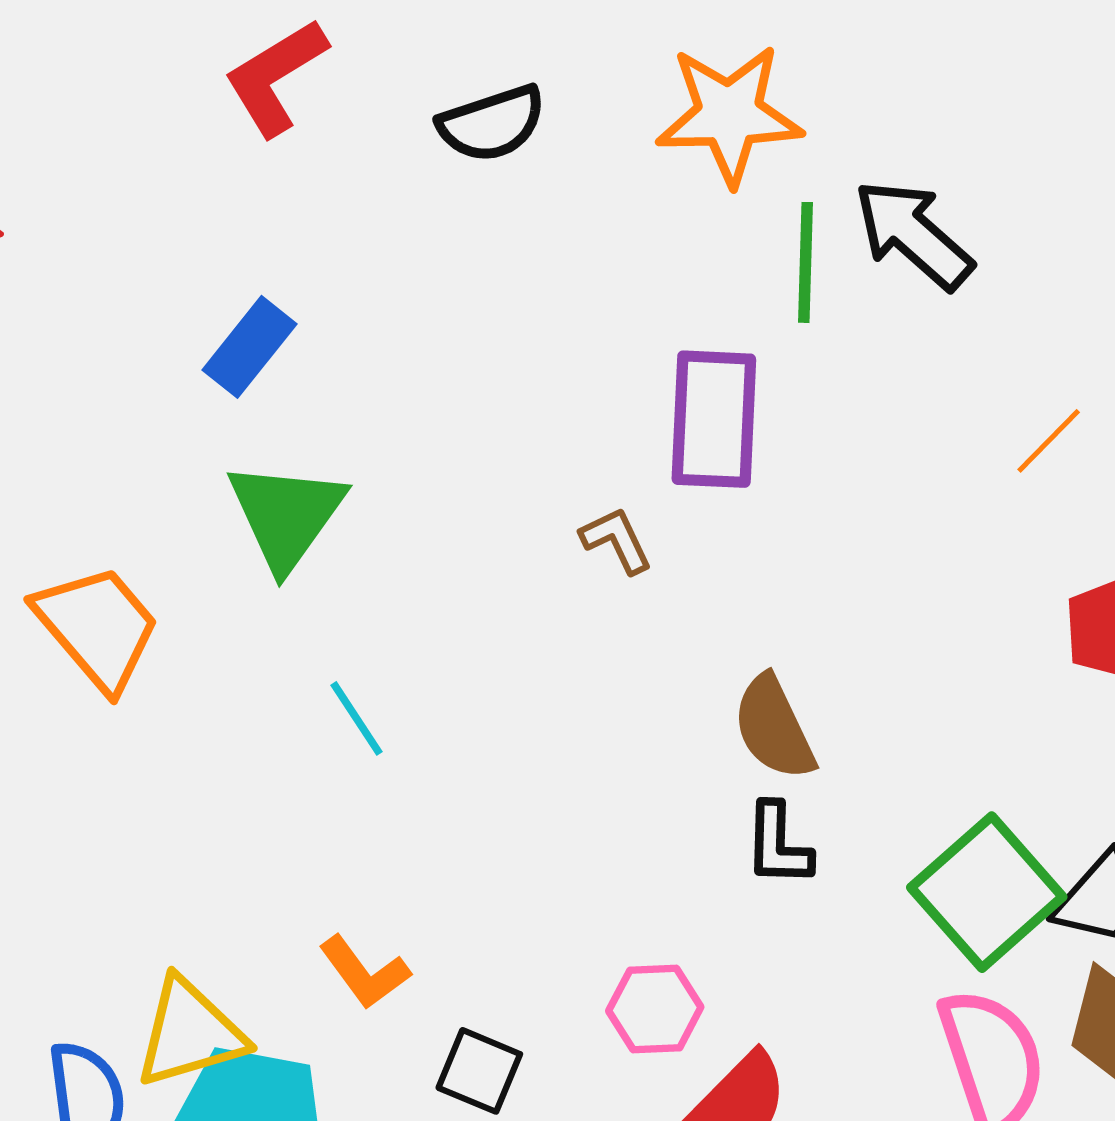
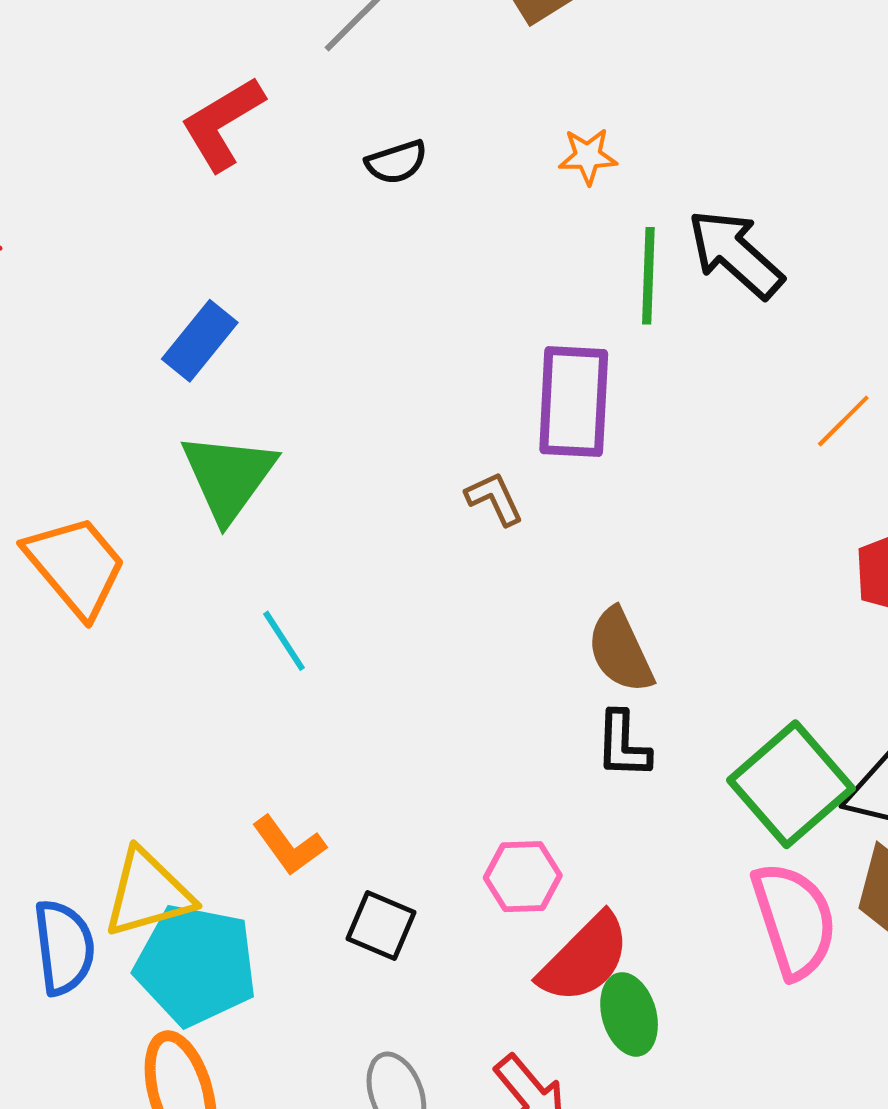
orange star: (729, 115) -> (588, 156), size x0.5
black semicircle: (492, 124) -> (396, 162), size x0.7

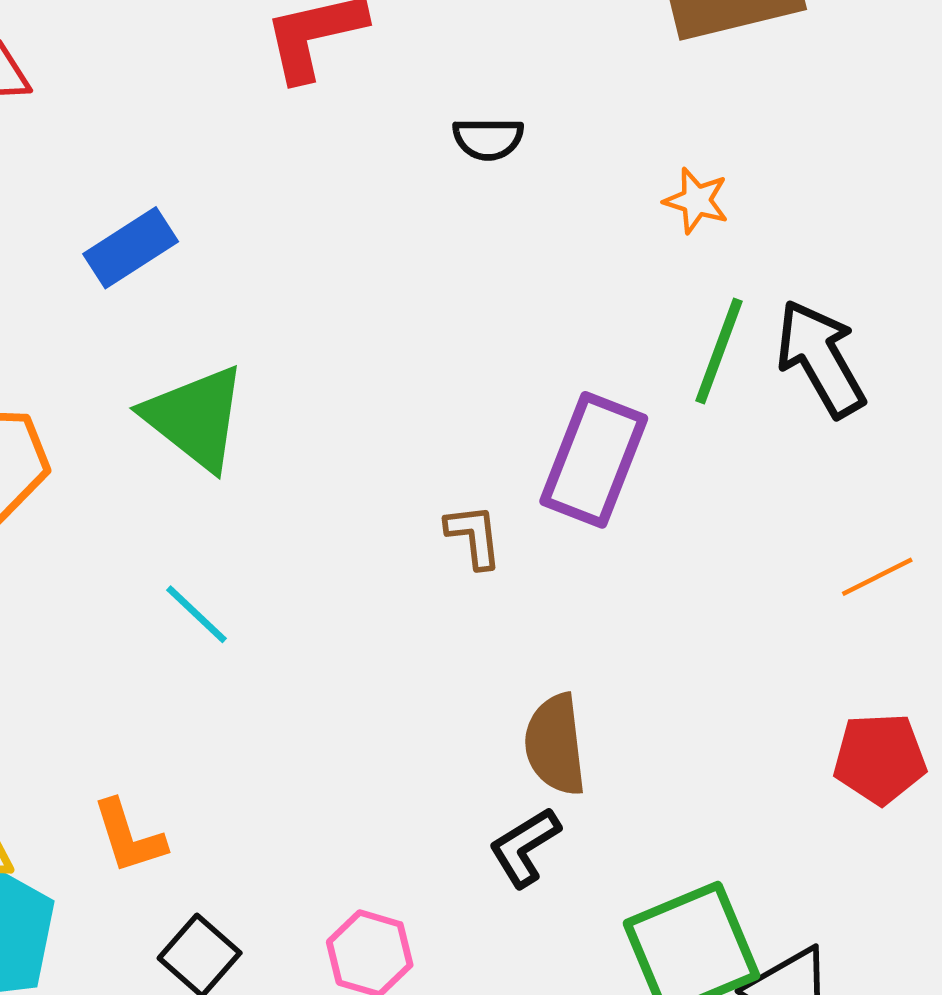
blue rectangle: (200, 341) -> (131, 248), moved
green triangle: (228, 477) -> (195, 418), turned -46
cyan line: (284, 641) -> (196, 614), turned -32
black L-shape: (623, 745) -> (525, 847), turned 38

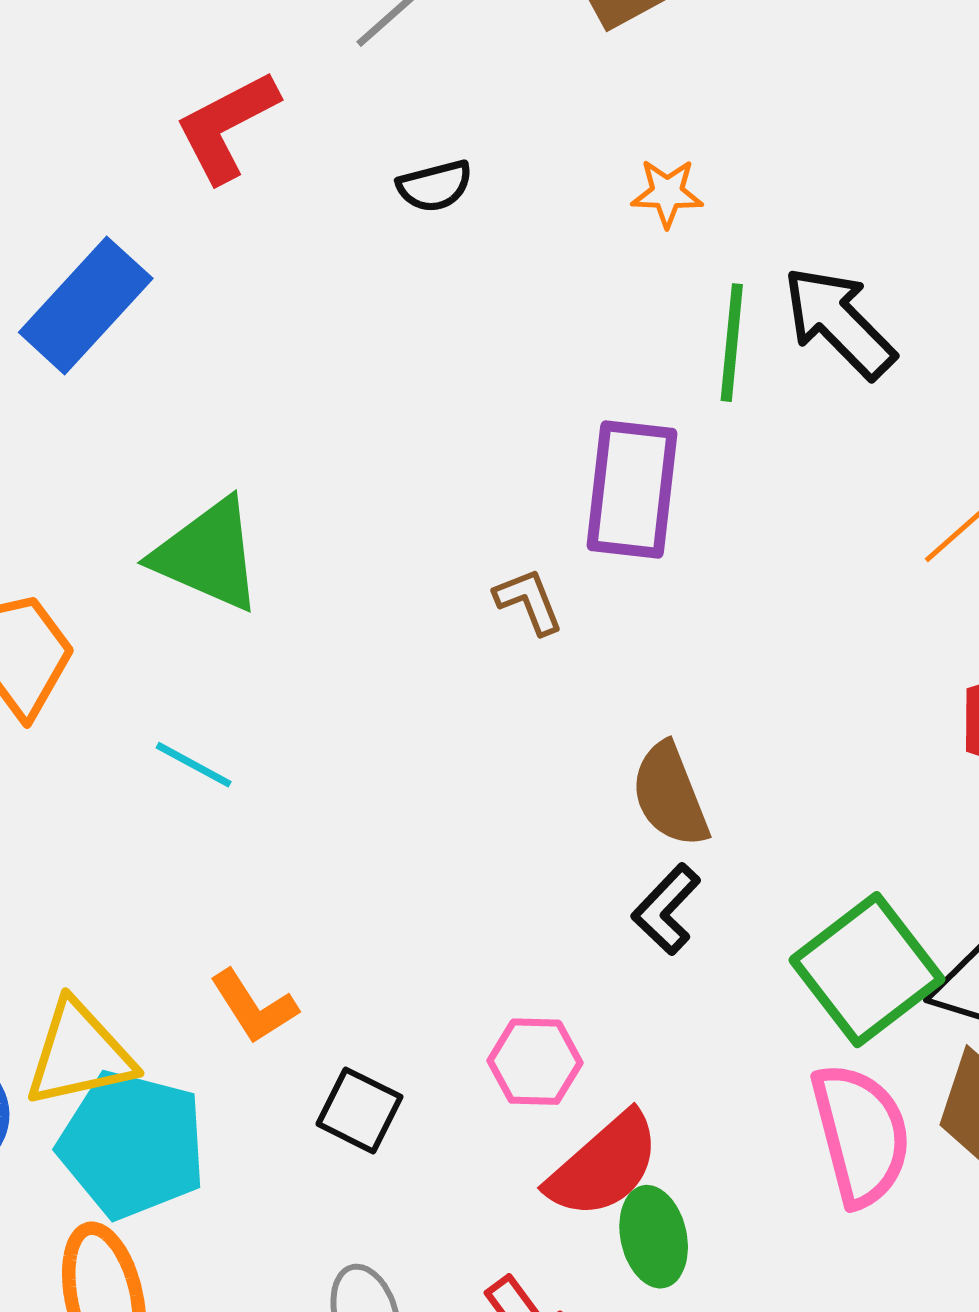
blue rectangle: (131, 248) -> (86, 305), moved, size x1.4
cyan line: (196, 614) -> (194, 765), moved

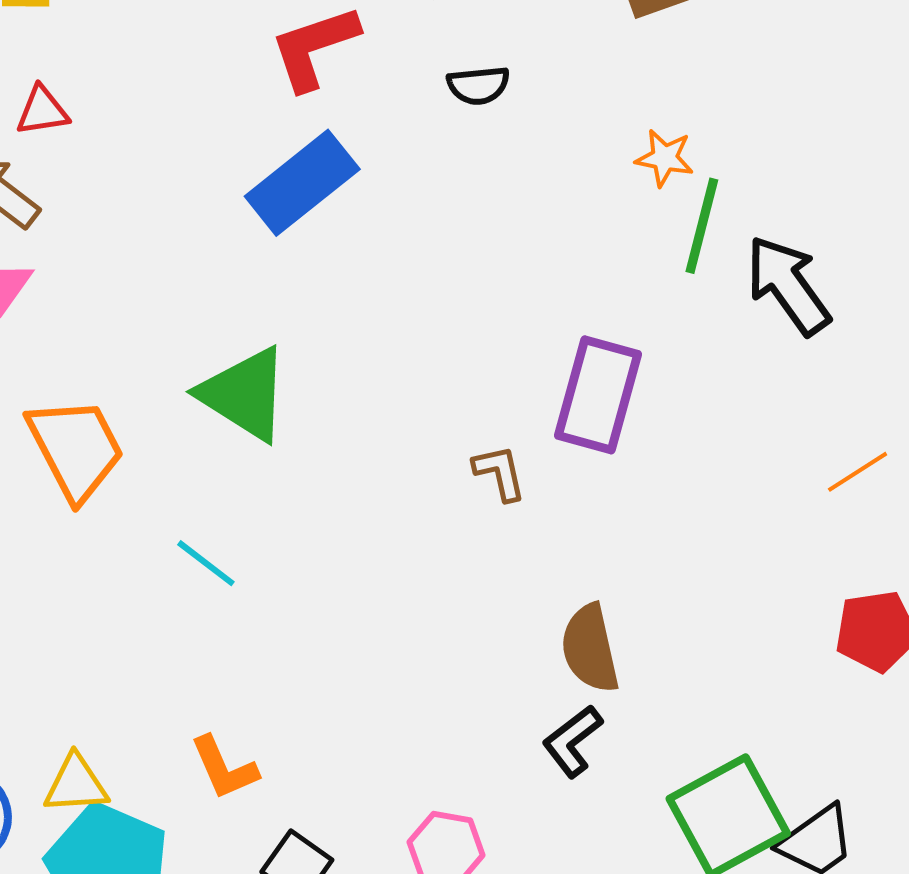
black semicircle: (435, 186) -> (478, 85), moved
blue rectangle: (86, 305) -> (302, 183), moved
green line: (732, 343) -> (702, 226), moved
yellow triangle: (79, 1054) -> (76, 784), size x0.7

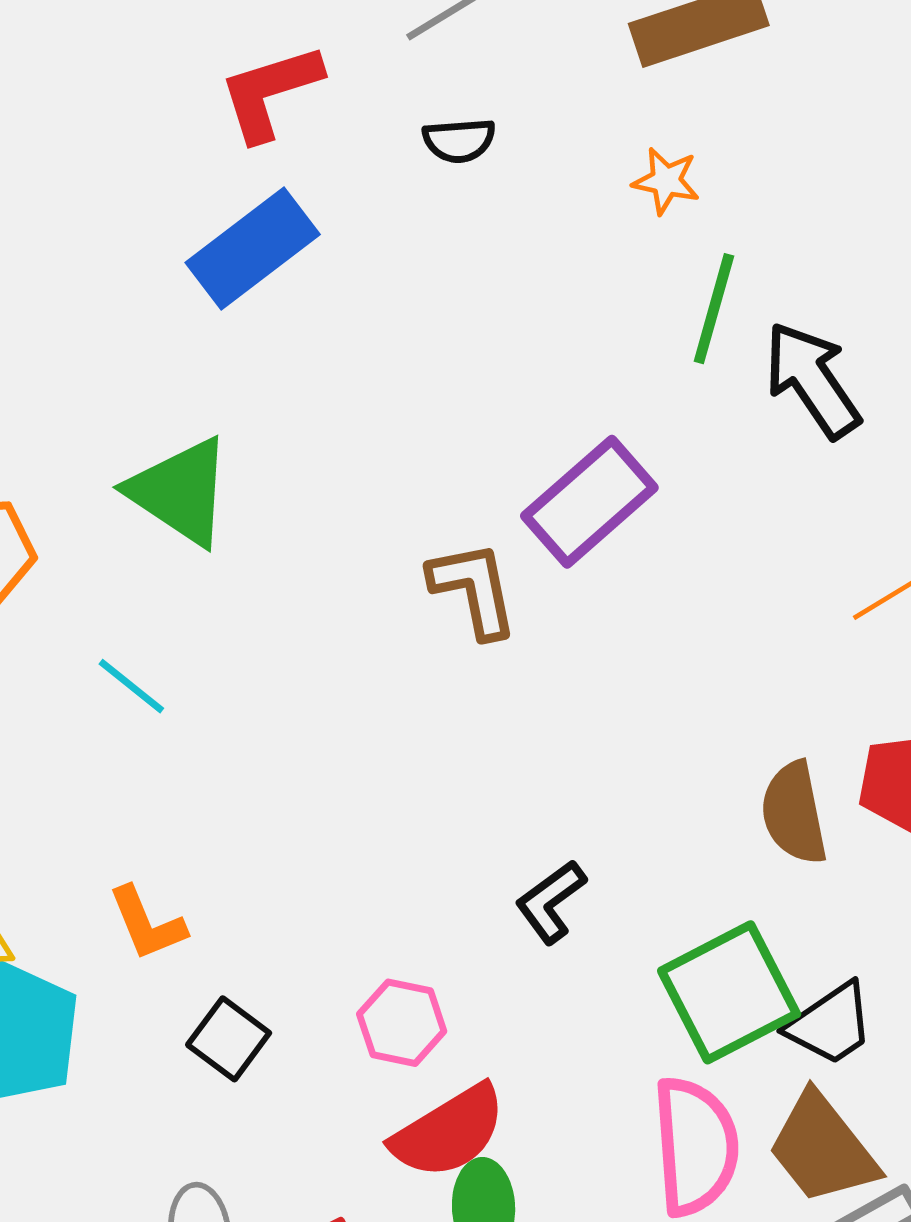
orange star: (665, 158) -> (666, 181), moved
purple rectangle: (598, 395) -> (589, 502), turned 32
brown L-shape: (500, 473) -> (474, 589), size x1.5
brown semicircle: (590, 648) -> (794, 813), moved

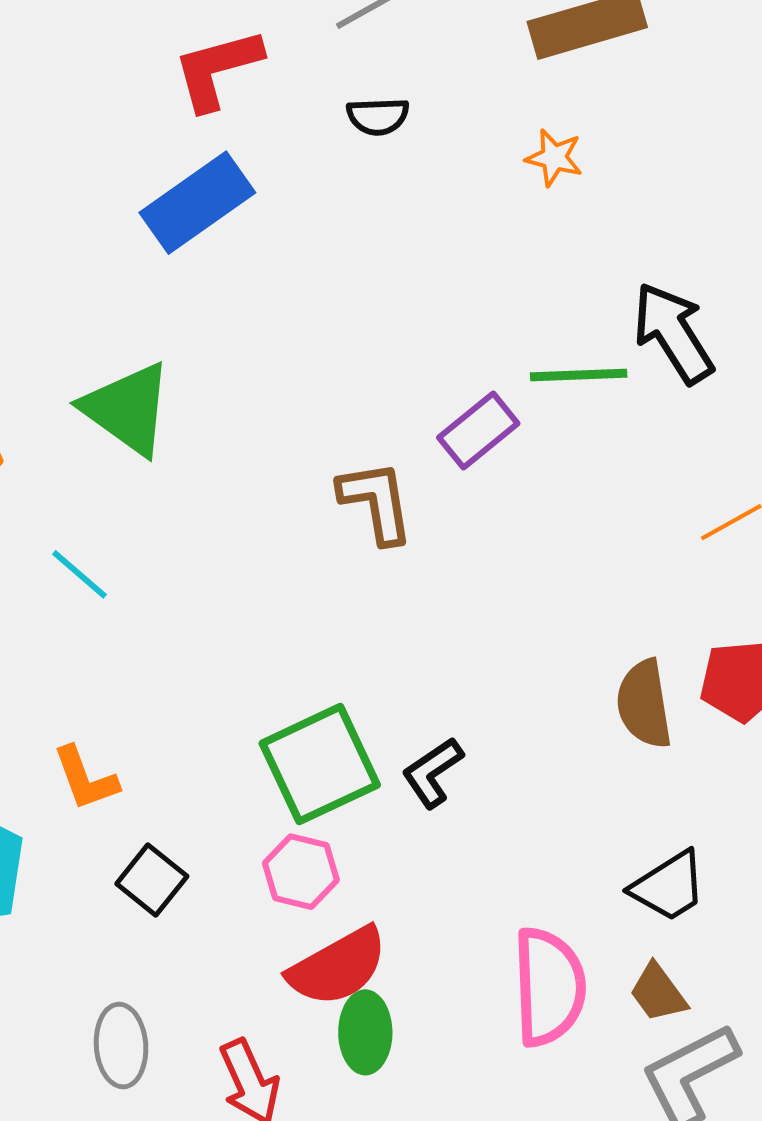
green line: (714, 309) -> (579, 375), moved, turned 70
purple rectangle: (589, 502) -> (478, 431), size x0.7
green square: (729, 992) -> (320, 764), moved
brown trapezoid: (823, 1148) -> (658, 993), size x0.6

